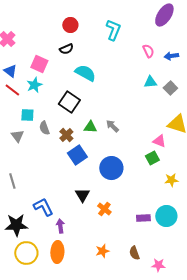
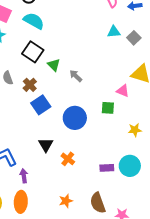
cyan semicircle: (85, 73) -> (34, 21), moved
green triangle: (90, 127) -> (54, 65), moved, turned 40
green square: (152, 158) -> (108, 108), moved, turned 32
brown semicircle: (134, 253) -> (98, 203), size x1.5

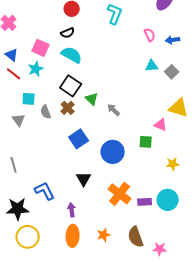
brown cross: (30, 85) -> (68, 108), moved
orange cross: (68, 159) -> (120, 194), moved, size x1.6
purple arrow: (24, 176) -> (72, 210), moved
orange ellipse: (21, 202) -> (73, 236), moved

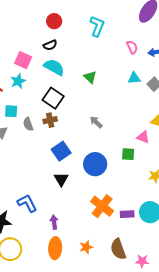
green triangle: (92, 99) -> (90, 77), moved
brown cross: (68, 108) -> (50, 120), turned 32
black triangle: (84, 179) -> (61, 179), moved

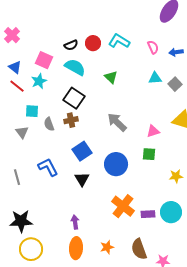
red circle: (54, 21) -> (93, 43), moved
cyan L-shape: (97, 26) -> (119, 41), moved, turned -80
gray arrow: (96, 122) -> (117, 122), size x1.5
pink triangle: (143, 137) -> (153, 131), moved, turned -40
blue L-shape: (27, 203) -> (48, 167), moved

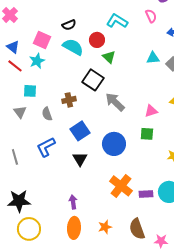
red circle: (93, 43) -> (97, 40), moved
pink semicircle: (153, 47) -> (151, 16), moved
black square: (74, 98) -> (93, 80), moved
gray semicircle: (49, 124) -> (47, 114), moved
blue L-shape: (48, 167) -> (46, 147), turned -90

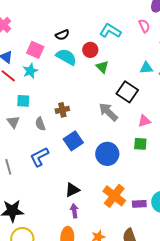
black square: (93, 80) -> (127, 92), moved
black triangle: (80, 159) -> (72, 190), moved, turned 35
purple arrow: (73, 202) -> (74, 211), moved

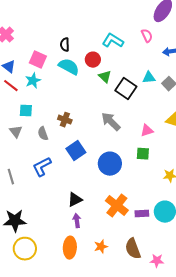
black semicircle: (62, 35) -> (65, 45), turned 112
black square: (127, 92) -> (126, 89), moved
brown cross: (62, 110) -> (65, 120), turned 32

